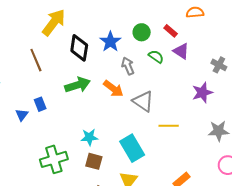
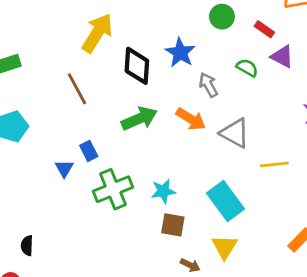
green circle: (142, 32) -> (222, 17), moved
green cross: (54, 159) -> (113, 189), moved

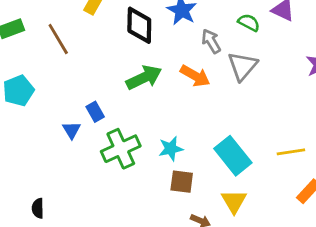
brown line: (77, 89) -> (58, 39), moved
gray triangle: (235, 133) -> (243, 66), moved, turned 44
yellow line: (274, 164) -> (291, 152), moved

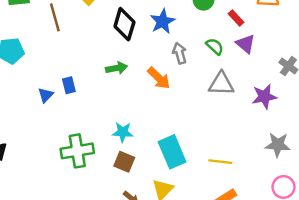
gray triangle: (243, 66) -> (221, 84), moved, turned 36
green arrow: (144, 78) -> (117, 68), size x0.7
green cross: (121, 149) -> (77, 151), moved

